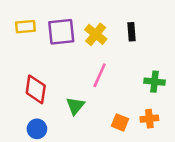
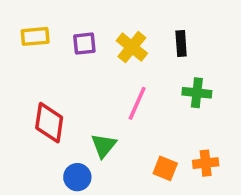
purple square: (61, 32) -> (84, 44), size x0.6
green cross: (155, 82) -> (197, 93), moved
blue circle: (37, 129) -> (77, 177), moved

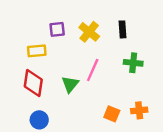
yellow rectangle: (35, 36) -> (37, 51), moved
green triangle: (104, 145) -> (70, 84), moved
blue circle: (77, 177) -> (39, 120), moved

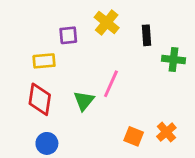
yellow cross: (89, 32) -> (107, 23), moved
green cross: (133, 63) -> (174, 59), moved
orange cross: (139, 110) -> (166, 132), turned -35

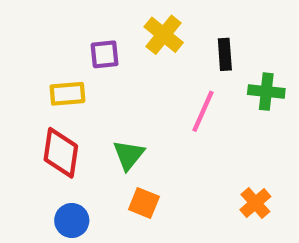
pink line: (111, 84) -> (203, 111), moved
orange square: (134, 136) -> (144, 203), moved

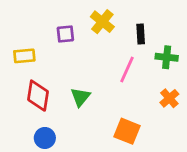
yellow rectangle: (67, 94) -> (24, 56), moved
orange square: (144, 203) -> (127, 131), moved, size x1.4
orange cross: (255, 203) -> (169, 98), moved

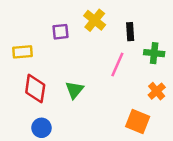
orange square: (127, 131) -> (138, 121), moved

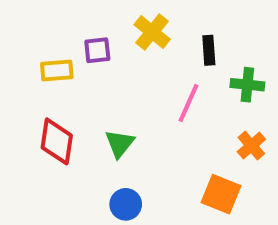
yellow rectangle: (23, 52) -> (57, 71), moved
blue circle: (41, 128) -> (126, 204), moved

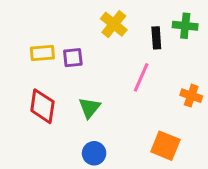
purple square: (97, 50) -> (73, 58), moved
green cross: (247, 85) -> (185, 26), moved
orange cross: (251, 146) -> (191, 96), moved, turned -30

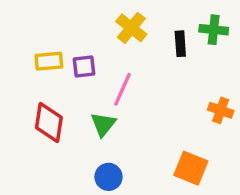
pink line: (141, 77) -> (123, 89), moved

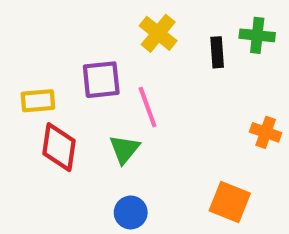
yellow rectangle: (49, 61) -> (38, 101), moved
purple square: (84, 66) -> (101, 80), size x1.4
pink line: (123, 89) -> (148, 107), turned -44

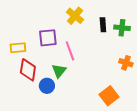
green cross: (257, 35) -> (122, 28), moved
orange square: (230, 202) -> (109, 96), turned 30
blue circle: (131, 212) -> (47, 86), moved

